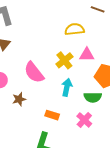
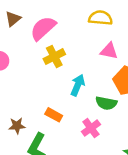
yellow cross: (64, 60) -> (54, 57), moved
pink semicircle: (34, 72) -> (43, 28), moved, turned 75
brown star: (19, 99) -> (17, 126), moved

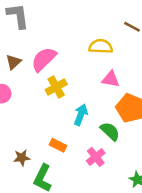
brown triangle: (13, 19) -> (13, 62), moved
green semicircle: (106, 103) -> (110, 131), turned -145

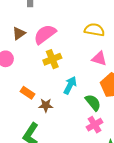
orange rectangle: (58, 145) -> (27, 93), moved
pink cross: (96, 157) -> (95, 125), moved
brown star: (22, 158) -> (46, 105), moved

